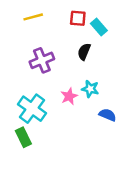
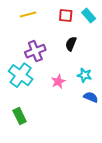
cyan rectangle: (99, 27) -> (89, 15), moved
cyan star: (90, 89) -> (84, 75), moved
cyan cross: (32, 109) -> (21, 75), moved

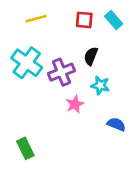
purple cross: (35, 51) -> (61, 72), moved
cyan cross: (21, 75) -> (27, 63), moved
cyan star: (84, 75) -> (100, 85), moved

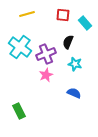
cyan rectangle: (114, 20) -> (85, 23), moved
pink star: (75, 104) -> (46, 75), moved
blue semicircle: (116, 124) -> (74, 93), moved

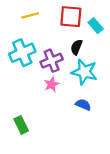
red square: (63, 15) -> (71, 17), size x1.5
cyan cross: (20, 47) -> (22, 53), turned 30
cyan star: (75, 64) -> (84, 72), size x1.6

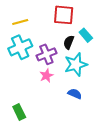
yellow line: (30, 15) -> (20, 22), moved
cyan rectangle: (96, 26) -> (86, 35), moved
cyan star: (84, 72) -> (76, 64), turned -30

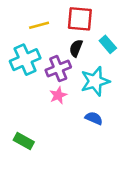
yellow line: (20, 22) -> (39, 25), moved
black semicircle: (69, 42) -> (76, 48), moved
green rectangle: (19, 112) -> (24, 141), turned -35

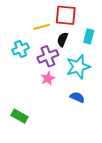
yellow line: (39, 25) -> (42, 27), moved
cyan rectangle: (108, 44) -> (89, 36), turned 56
cyan cross: (25, 60) -> (21, 49), size x0.7

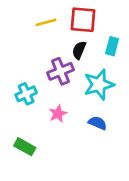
yellow line: (42, 27) -> (46, 22), moved
cyan cross: (21, 49) -> (26, 94), moved
pink star: (48, 78) -> (58, 114), moved

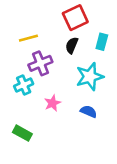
red square: (83, 20) -> (75, 18), turned -30
yellow line: (46, 22) -> (28, 38), moved
purple cross: (61, 71) -> (40, 63), moved

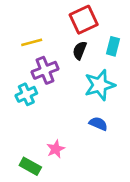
pink star: (52, 103) -> (56, 149), moved
green rectangle: (22, 133) -> (30, 166), moved

